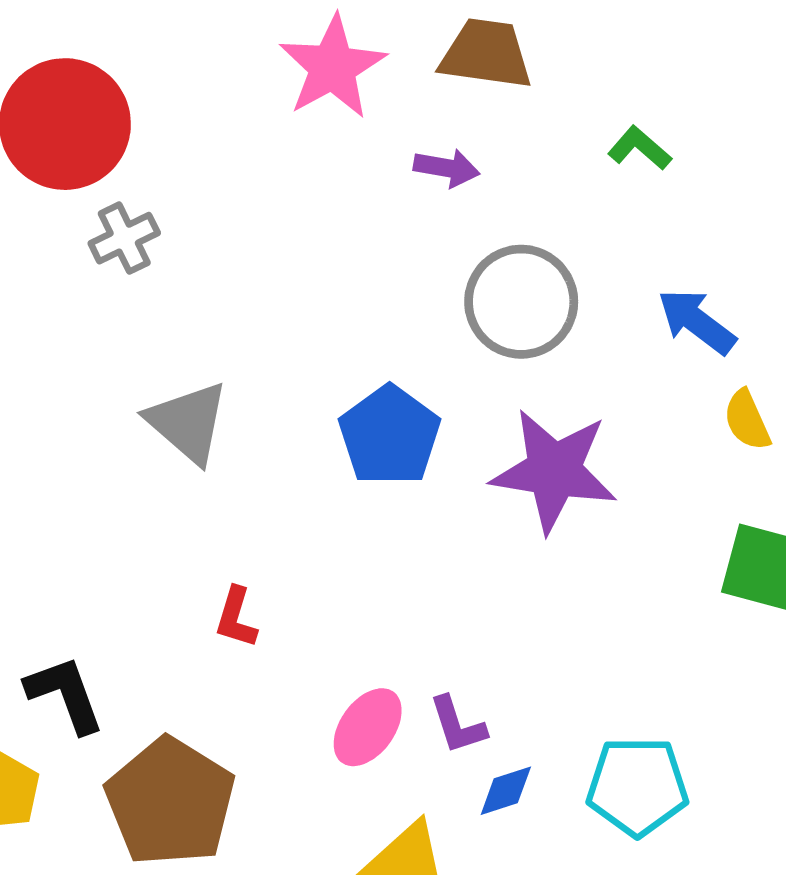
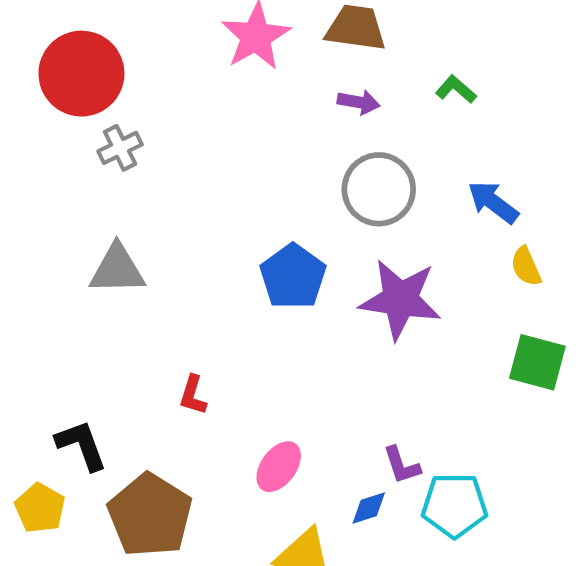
purple arrow: (447, 168) -> (359, 102), moved
gray triangle: (188, 422) -> (117, 269), moved, turned -42
purple L-shape: (458, 725) -> (402, 465), moved

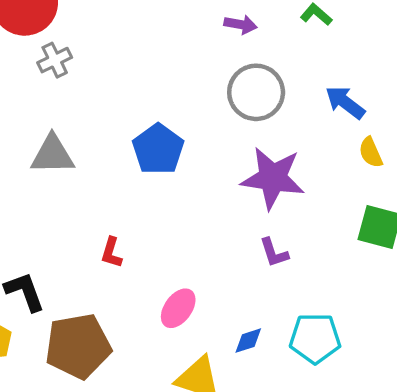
blue pentagon: (293, 277) -> (158, 149), moved
purple L-shape: (402, 465) -> (274, 253), moved
brown pentagon: (150, 515) -> (78, 346), turned 30

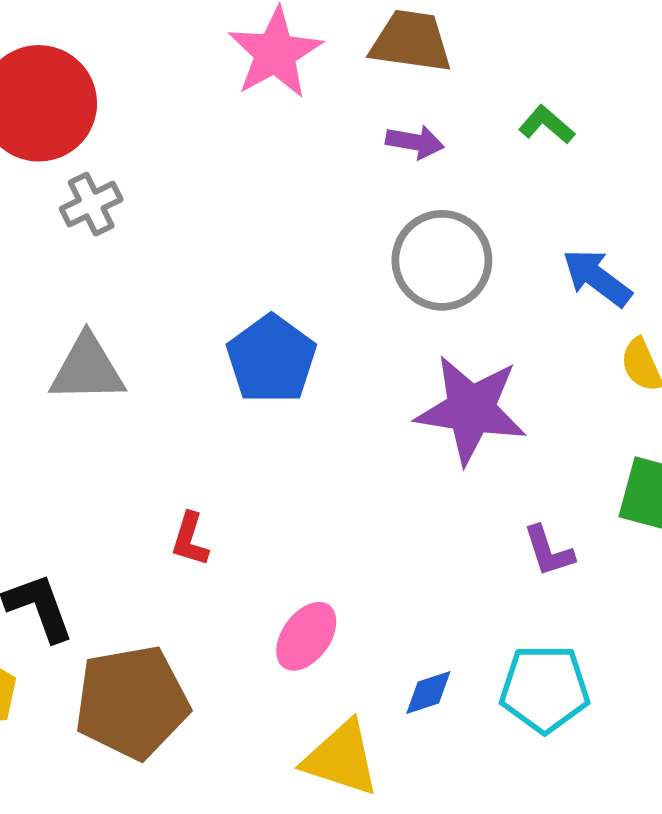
purple L-shape: (274, 253) -> (549, 551), moved

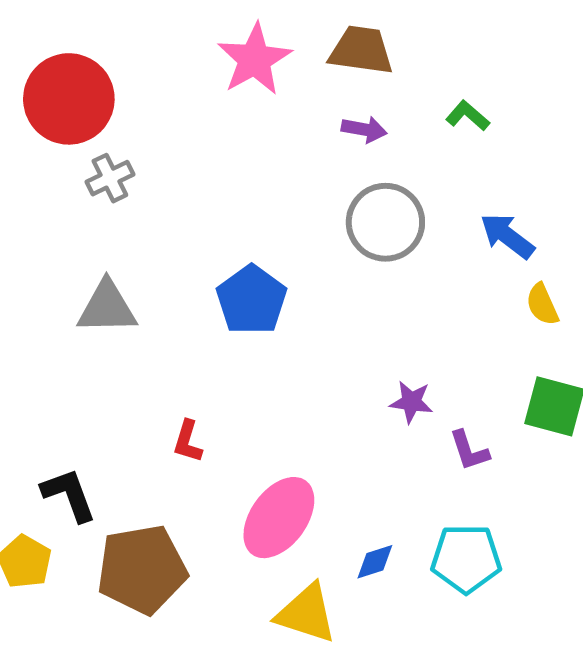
purple star: (471, 410) -> (411, 402), moved, size x0.5
pink ellipse: (306, 636) -> (279, 518), size x1.5

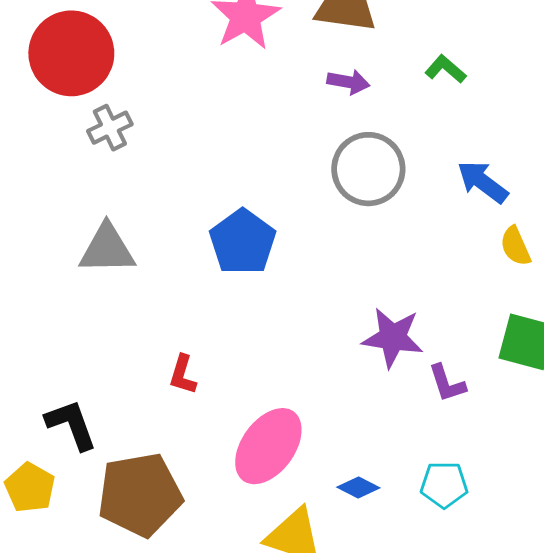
purple star: (411, 402) -> (393, 338), size x1.5
cyan pentagon: (466, 559) -> (444, 485), size x0.7
blue diamond: (375, 562) -> (358, 488), turned 45

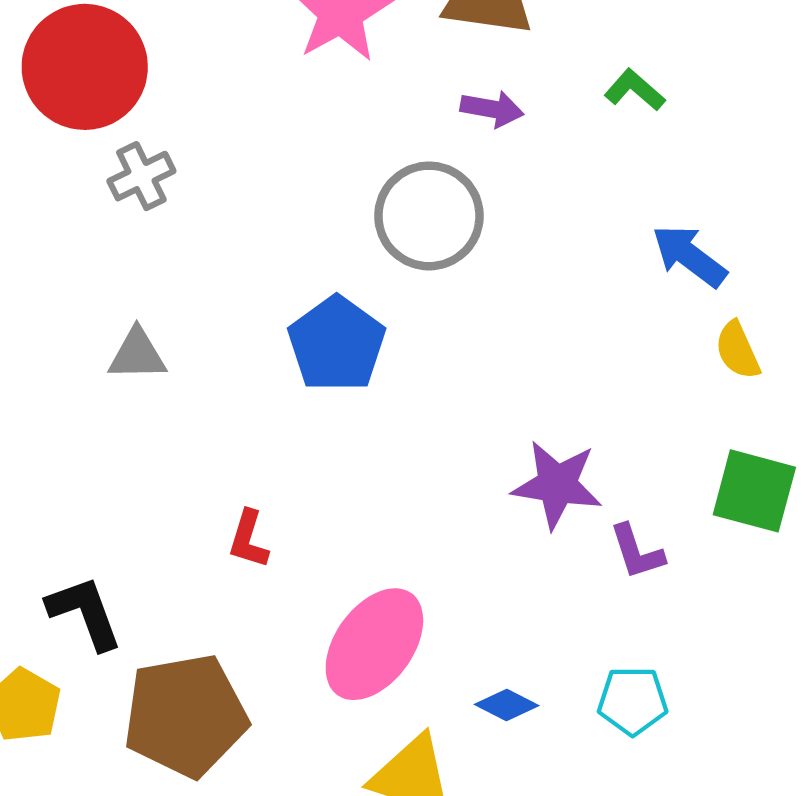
gray circle: (368, 169) -> (429, 216), moved
gray triangle: (107, 249) -> (137, 354), size x0.7

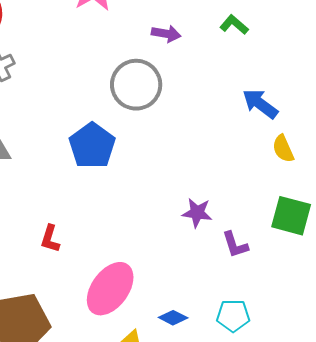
purple star: (557, 485) -> (197, 213), size x0.7

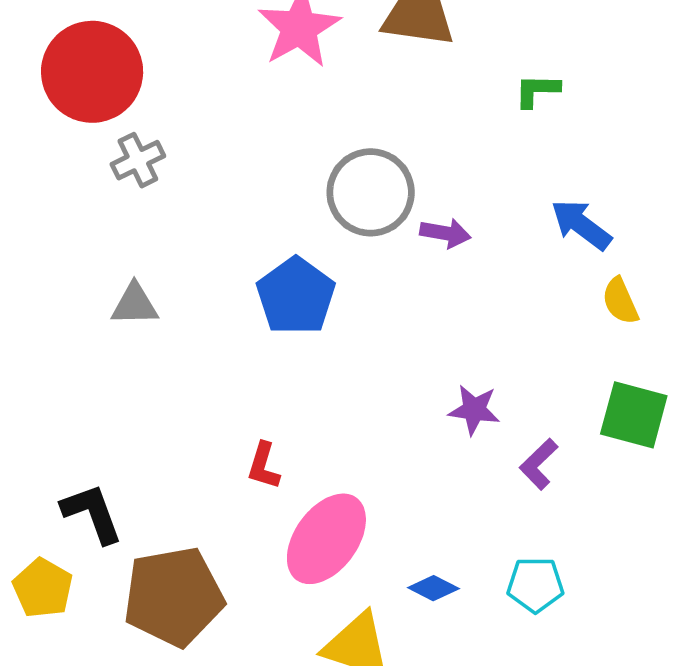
green L-shape: (234, 25) -> (537, 90), turned -40
purple arrow: (166, 34) -> (445, 233), moved
red L-shape: (50, 239) -> (264, 466), moved
purple L-shape: (235, 245) -> (539, 464), turned 64

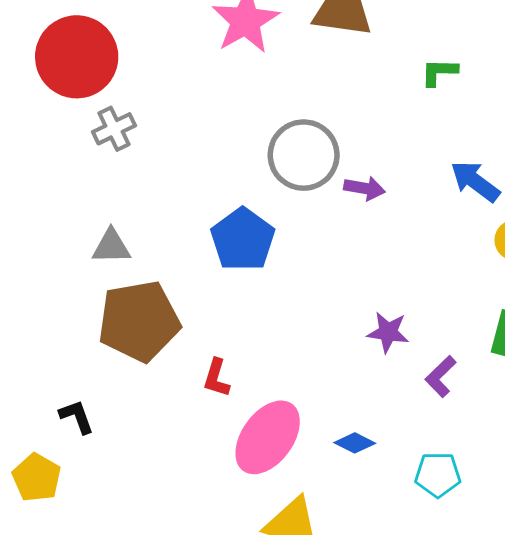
black L-shape: (92, 513) -> (77, 417), size x0.7
blue diamond: (433, 588) -> (355, 443), moved
brown pentagon: (174, 597) -> (139, 321), moved

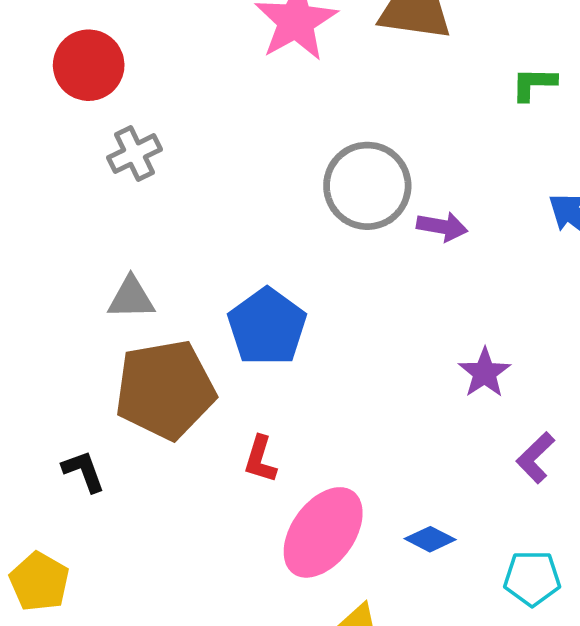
red circle: (77, 57) -> (89, 65), size x0.7
blue pentagon: (243, 239) -> (267, 327), moved
purple star: (388, 332) -> (485, 373), moved, turned 30
black L-shape: (77, 417) -> (84, 471), moved

